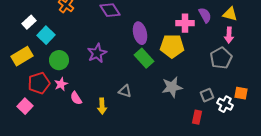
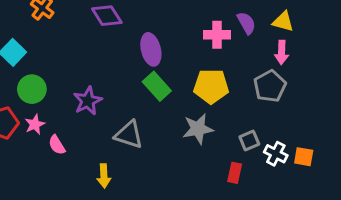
yellow pentagon: (172, 46) -> (211, 86), moved
purple star: (97, 53) -> (88, 101), moved
gray triangle: (125, 91) -> (129, 135), size x1.5
orange square: (241, 93) -> (304, 157), moved
yellow arrow: (102, 106) -> (104, 176), moved

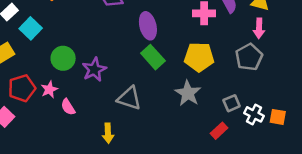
green circle: (32, 89) -> (63, 58), moved
gray star: (198, 129) -> (188, 93), turned -30
red rectangle: (235, 173) -> (219, 131), turned 35

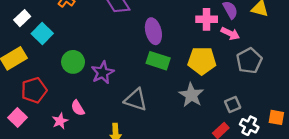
pink arrow: (259, 28) -> (230, 34), moved, turned -66
green rectangle: (153, 57) -> (158, 61), turned -30
pink star: (49, 89) -> (60, 121), moved
white cross: (254, 114) -> (249, 126), moved

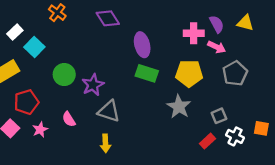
gray triangle: (136, 100) -> (109, 111), moved
pink star: (60, 121) -> (40, 130), moved

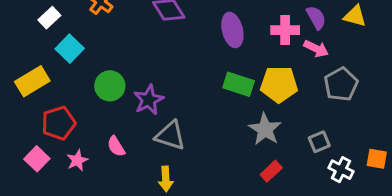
white rectangle: (15, 32) -> (49, 18), moved
purple ellipse: (142, 45) -> (232, 30), moved
green rectangle: (147, 73) -> (239, 84), moved
red rectangle: (207, 141) -> (271, 171), moved

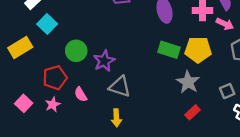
red pentagon: (59, 123) -> (55, 78), moved

